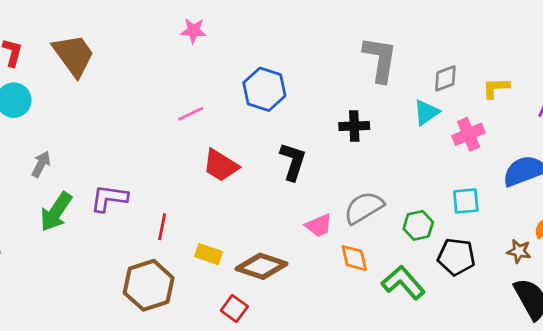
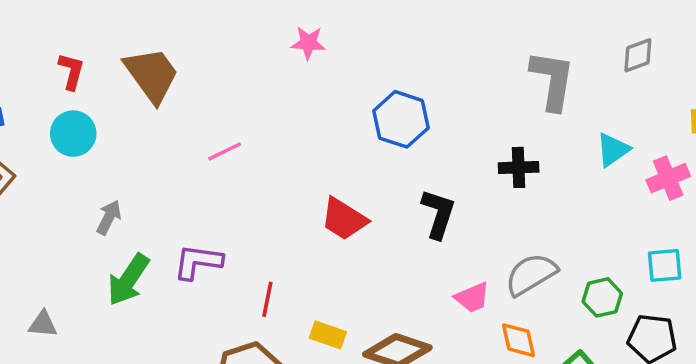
gray diamond: (445, 78) -> (638, 55), moved
pink line: (191, 114) -> (225, 151), moved

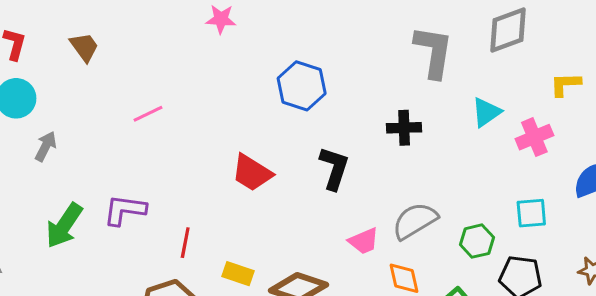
gray diamond: (638, 55) -> (508, 30), size x1.5
brown trapezoid: (152, 75) -> (84, 47), size x0.6
gray arrow: (109, 217) -> (46, 146), moved

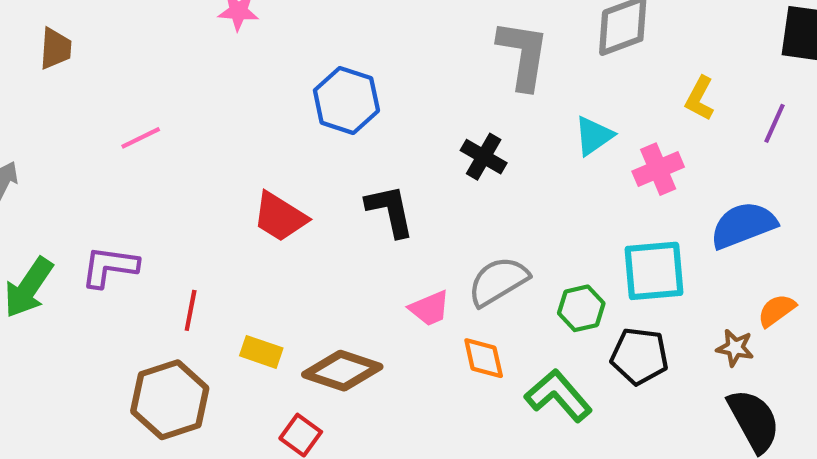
brown trapezoid: (84, 47) -> (55, 49), turned 40
yellow L-shape: (565, 84) -> (700, 98), turned -60
black cross: (404, 128) -> (484, 157), turned 32
black L-shape: (334, 168) -> (390, 211), turned -30
cyan square: (531, 213) -> (654, 271), size x1.5

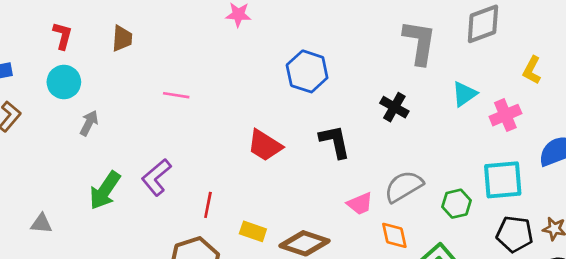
pink line: (141, 138) -> (176, 95), turned 35
purple L-shape: (110, 267) -> (156, 177), turned -48
black pentagon: (639, 356) -> (515, 234), moved

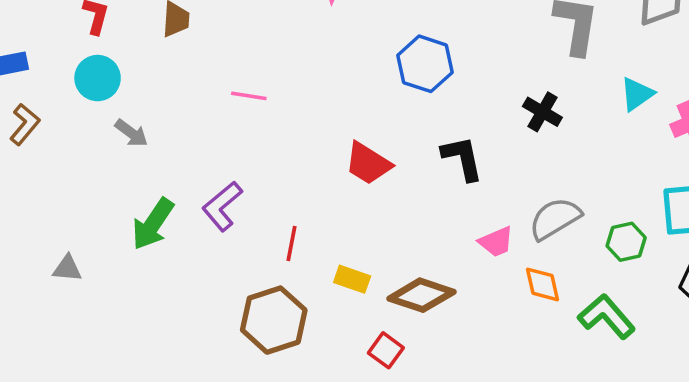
gray arrow: (89, 123) -> (131, 133), turned 100

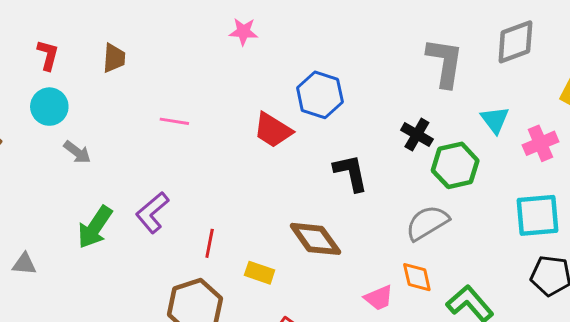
cyan triangle: (637, 94) -> (495, 120), turned -32
red trapezoid: (368, 163) -> (273, 130), moved
pink trapezoid: (496, 242) -> (379, 298), moved
green hexagon: (626, 242) -> (455, 165), moved, size x1.4
brown diamond: (421, 295) -> (315, 239), moved, turned 36

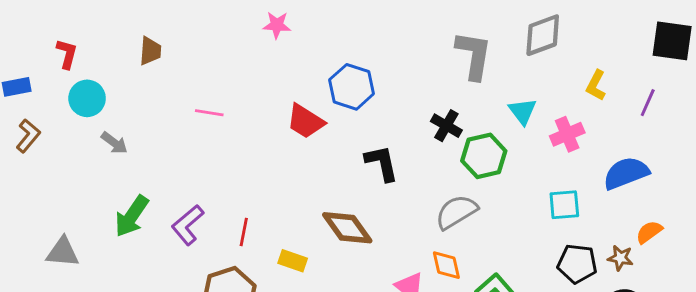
red L-shape: (48, 55) -> (67, 54), moved
purple L-shape: (152, 212) -> (188, 225), moved
cyan square: (538, 215) -> (564, 205), size x0.7
gray triangle: (24, 264) -> (63, 252), size x1.4

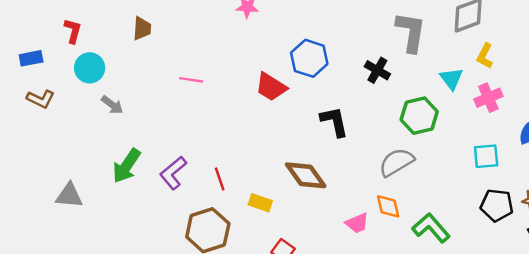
yellow L-shape: (596, 85) -> (485, 56), moved
black cross: (446, 126) -> (377, 70), moved
brown L-shape: (28, 136) -> (41, 99), turned 76
red line: (244, 232) -> (220, 179), turned -30

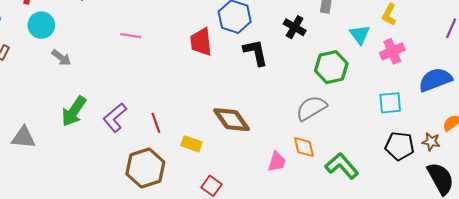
red trapezoid: (271, 87) -> (201, 42), turned 52
black L-shape: (334, 122) -> (256, 52), moved
pink trapezoid: (357, 223) -> (277, 162), turned -50

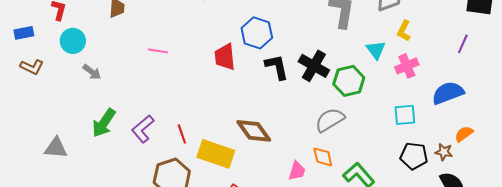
black cross: (295, 27) -> (314, 66), moved, size x1.4
yellow rectangle: (192, 144) -> (216, 154), size x1.8

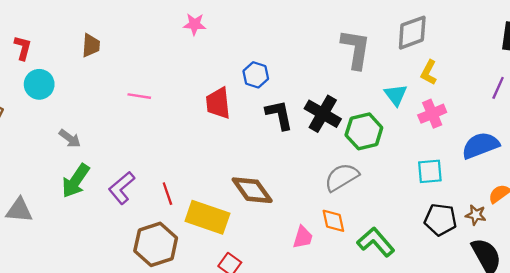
blue hexagon: (257, 33) -> (256, 75), size x0.7
gray arrow: (92, 72) -> (70, 138), moved

